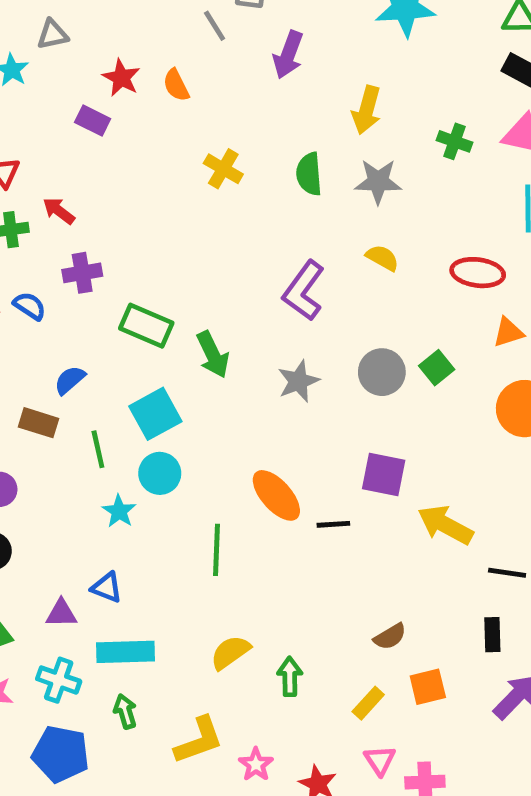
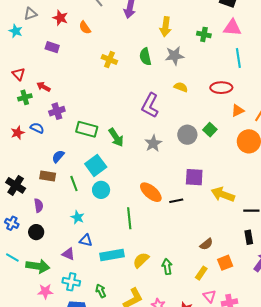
red star: (121, 78) -> (60, 18), moved
cyan star: (119, 511) -> (78, 217), moved
purple triangle: (61, 613) -> (68, 254), turned 32
cyan rectangle: (125, 652) -> (112, 255), moved

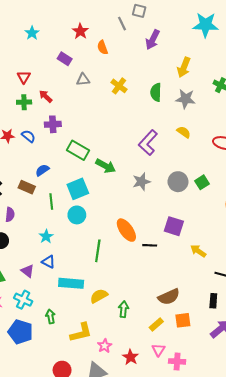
gray triangle: (30, 14) -> (83, 80), moved
green arrow: (116, 137) -> (106, 166), turned -42
yellow arrow: (223, 194) -> (198, 251), size x0.7
brown semicircle: (206, 244) -> (169, 297), size x1.5

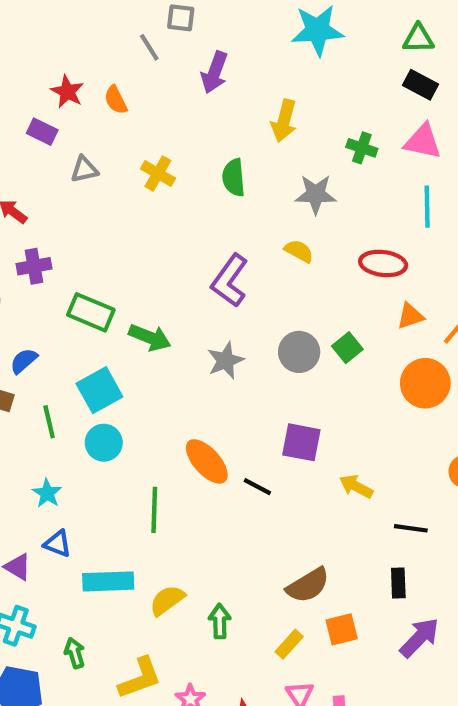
red star: (80, 31) -> (67, 92), moved
gray star: (185, 99) -> (316, 194), moved
black line: (150, 245) -> (257, 487), turned 32

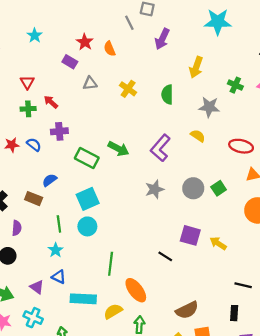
green arrow: (150, 337) -> (118, 149), moved
green line: (49, 422) -> (59, 224), moved
orange ellipse: (207, 461) -> (136, 290), moved
yellow arrow: (356, 486) -> (218, 243), moved

